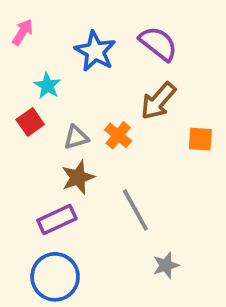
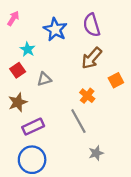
purple semicircle: (158, 44) -> (92, 25), turned -145
orange cross: (118, 135) -> (87, 96), moved
orange square: (200, 139) -> (116, 80), turned -32
brown star: (78, 177) -> (18, 102), moved

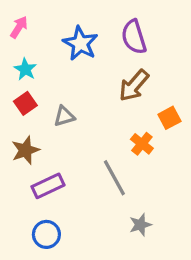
cyan star: (28, 49) -> (25, 69), moved
orange cross: (87, 96) -> (142, 144), moved
blue circle: (32, 160) -> (46, 234), size x0.7

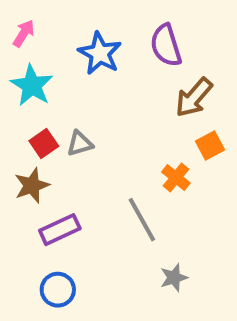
cyan star: (25, 69) -> (32, 85), size x1.5
brown arrow: (134, 85) -> (194, 97), moved
red square: (25, 103) -> (44, 143), moved

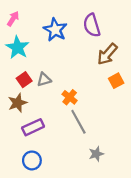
orange cross: (176, 178) -> (70, 97), moved

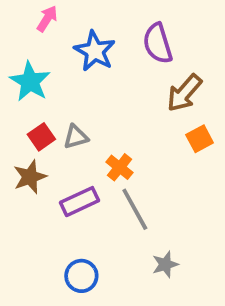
pink arrow: (13, 19) -> (47, 19), moved
purple rectangle: (33, 127) -> (79, 202), moved
blue circle: (32, 160) -> (81, 276), moved

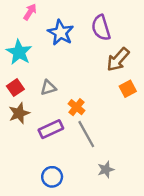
red square: (41, 137) -> (15, 88), moved

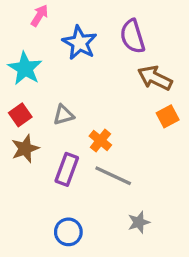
brown arrow: (118, 59) -> (155, 78), turned 75
purple rectangle: (51, 129) -> (67, 169), turned -45
gray line: (86, 134) -> (113, 176), turned -36

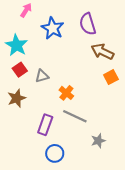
red square: (20, 115) -> (20, 70), moved
purple rectangle: (67, 169) -> (45, 125), moved
gray star: (139, 222) -> (98, 141), moved
blue circle: (68, 232) -> (55, 153), moved

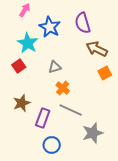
cyan star: (17, 45) -> (28, 43), moved
gray triangle: (42, 76) -> (55, 67), moved
brown star: (17, 98) -> (22, 103), moved
gray star: (98, 141) -> (93, 133), size x1.5

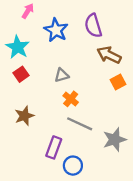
cyan star: (28, 43) -> (18, 47), moved
purple rectangle: (43, 118) -> (54, 147), moved
gray star: (93, 133) -> (115, 140), moved
blue circle: (52, 145) -> (73, 166), moved

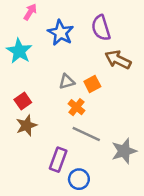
red square: (21, 74) -> (23, 101), moved
orange square: (118, 82) -> (92, 84), moved

